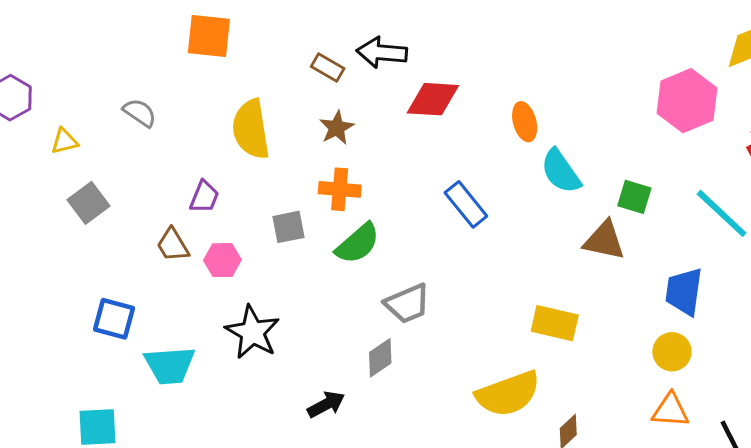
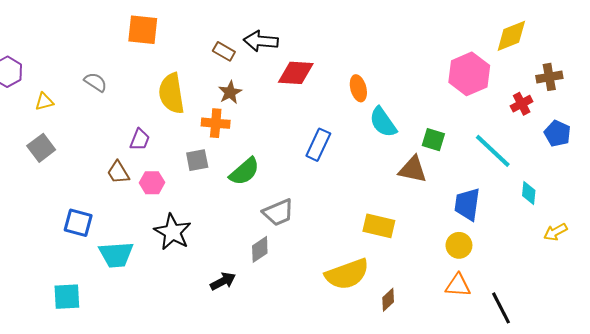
orange cross: (340, 189) -> (216, 123), moved
gray square: (89, 203) -> (41, 148), moved
blue rectangle: (466, 204) -> (318, 145), turned 64

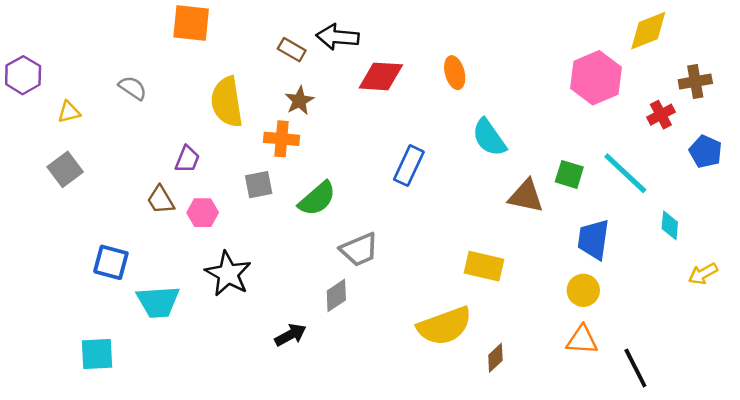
orange ellipse: (358, 88) -> (455, 73), moved
green square: (433, 140) -> (569, 174), moved

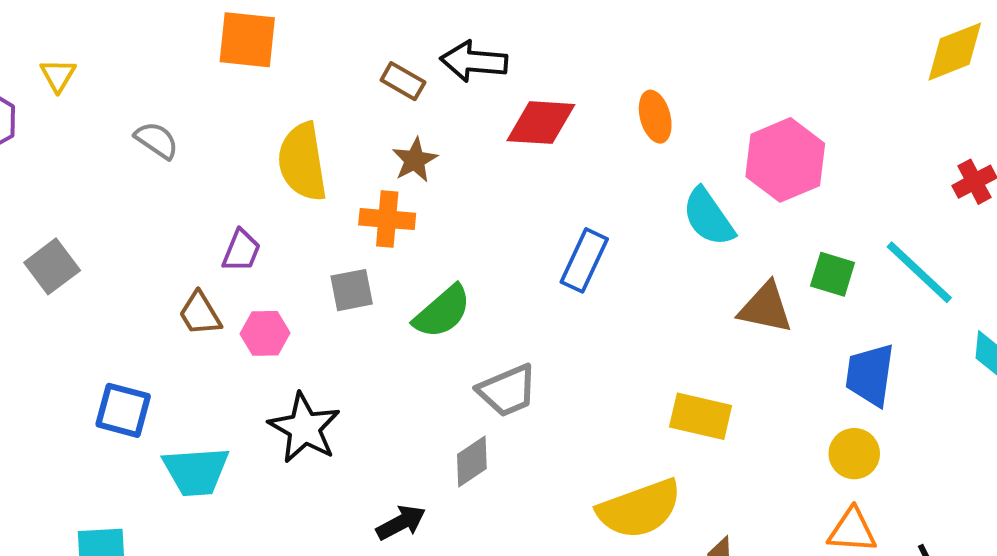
pink hexagon: (596, 78) -> (785, 160), moved
yellow triangle: (69, 112) -> (58, 75), moved, turned -45

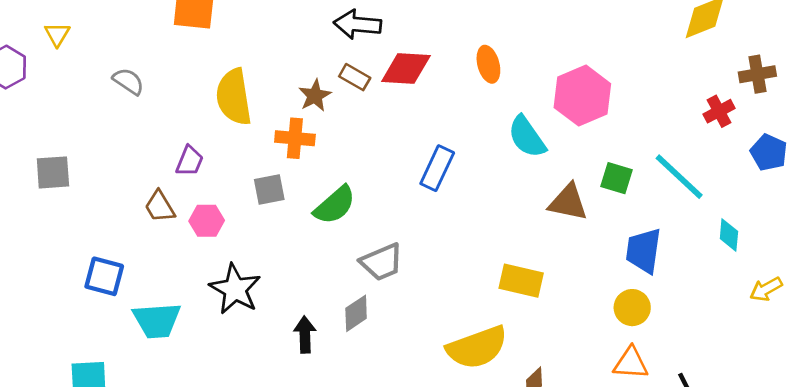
brown rectangle: (403, 81) -> (355, 77), moved
gray square: (52, 266) -> (53, 172), turned 33
black arrow: (401, 523) -> (305, 335), moved, turned -64

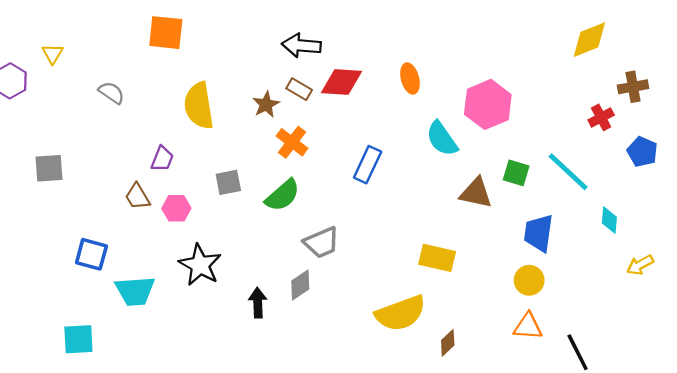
orange cross: (295, 138) -> (292, 142), moved, turned 32

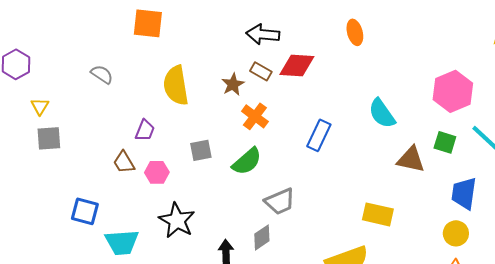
yellow triangle: (53, 54) -> (40, 106), moved
orange ellipse: (410, 79) -> (355, 32), moved
pink hexagon: (488, 104) -> (453, 91), moved

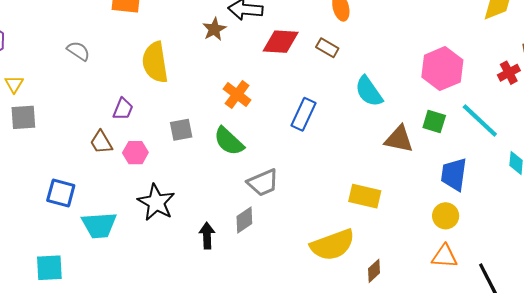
brown rectangle: (261, 71) -> (327, 48), moved
brown star: (233, 84) -> (214, 29), moved
green semicircle: (247, 161) -> (229, 141), turned 84

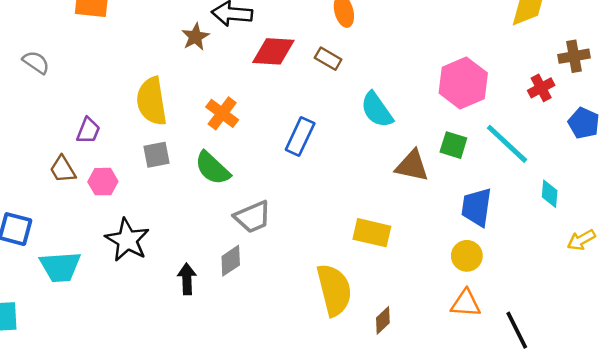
yellow semicircle: (155, 62) -> (152, 101), moved
yellow semicircle: (333, 245) -> (334, 290), turned -84

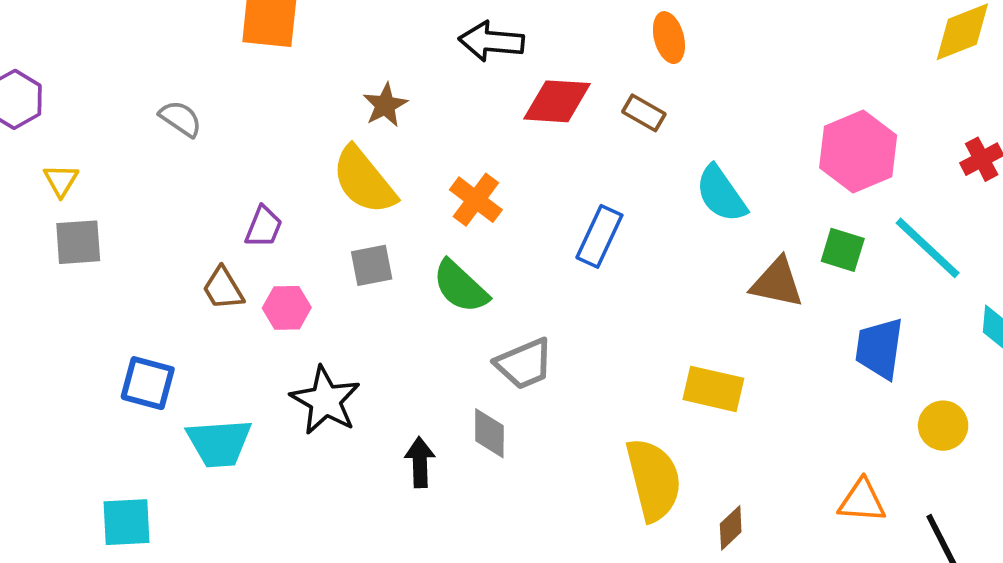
brown star: (195, 37) -> (385, 105), moved
yellow semicircle: (152, 101) -> (364, 180), turned -30
yellow circle: (467, 256) -> (943, 426), moved
gray diamond: (231, 261) -> (489, 433), turned -56

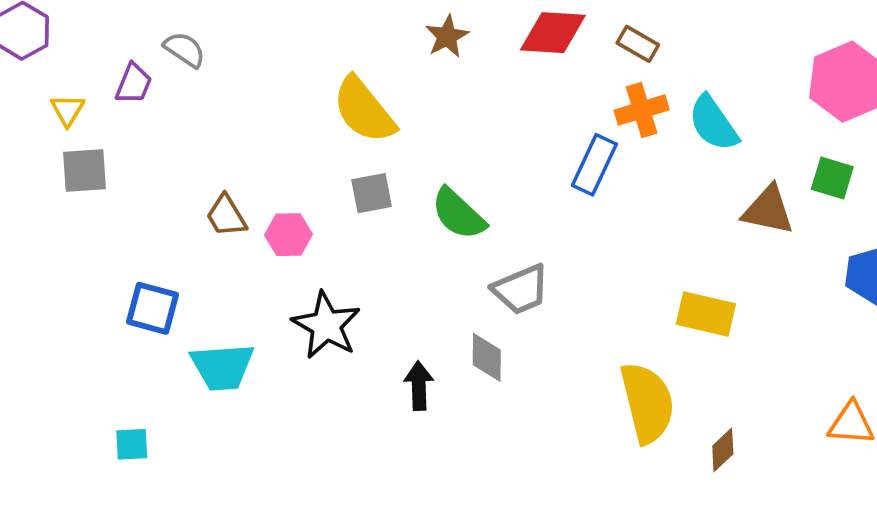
brown star: (385, 105) -> (447, 36), moved
orange cross: (476, 200) -> (642, 110), moved, turned 36
purple trapezoid: (264, 227) -> (134, 84), moved
cyan square: (127, 522) -> (132, 444), size x0.7

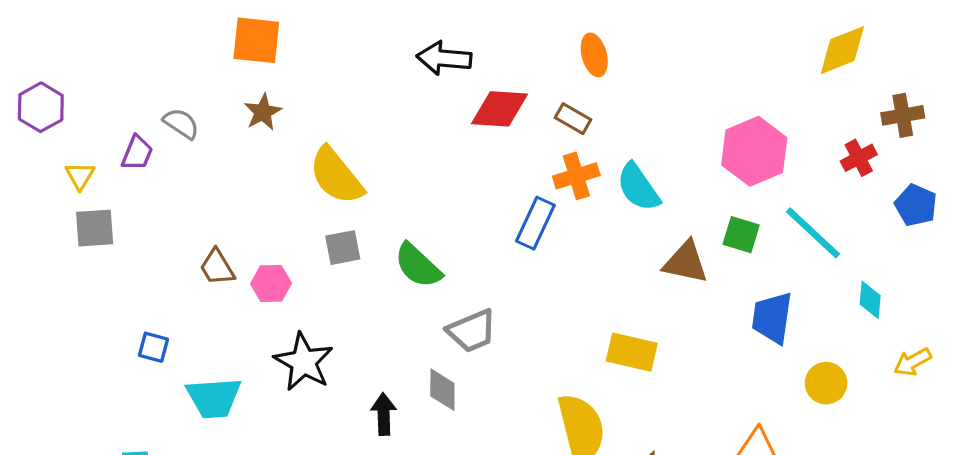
brown star: (447, 36) -> (263, 112), moved
blue square: (153, 308) -> (153, 347), size x0.7

